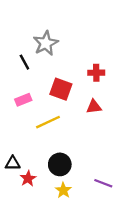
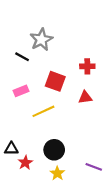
black line: (24, 62) -> (22, 57), turned -32

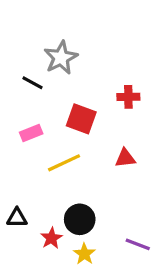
red triangle: (85, 97) -> (125, 158), moved
red star: (25, 163) -> (51, 238), moved

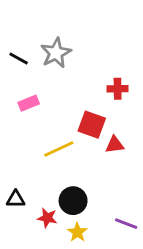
black line: (33, 83) -> (19, 59), moved
red square: (81, 119) -> (92, 125), moved
pink rectangle: (31, 133) -> (29, 103), moved
red star: (51, 238) -> (47, 218), turned -30

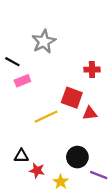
black line: (19, 59) -> (12, 62), moved
black triangle: (16, 199) -> (21, 156), moved
black circle: (73, 201) -> (77, 157), moved

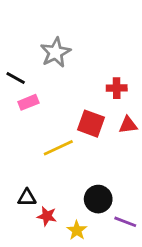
red triangle: (90, 113) -> (128, 125), moved

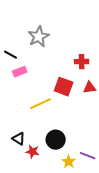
black triangle: (27, 198) -> (19, 139), turned 32
black circle: (98, 199) -> (56, 140), moved
yellow star: (77, 230) -> (69, 162), moved

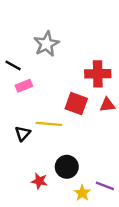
red cross: (82, 62) -> (98, 74), size x1.5
yellow line: (41, 104) -> (49, 124), turned 30
black triangle: (19, 139) -> (23, 133), moved, turned 40

